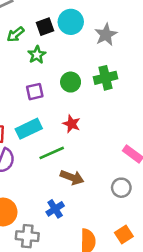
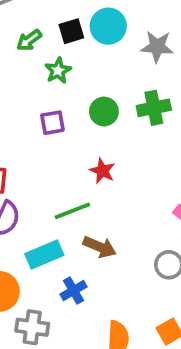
gray star: (106, 35) -> (157, 47), turned 30
cyan rectangle: (29, 129) -> (44, 255), moved

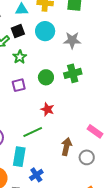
black square: (71, 31) -> (18, 31), moved
brown arrow: (100, 247) -> (66, 147), moved, turned -96
cyan rectangle: (44, 255) -> (19, 157), turned -54

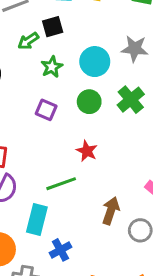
cyan circle: (45, 31) -> (95, 62), moved
green cross: (73, 73) -> (131, 100), turned -30
purple square: (19, 85) -> (46, 110), turned 32

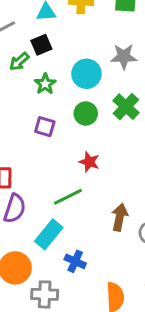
cyan rectangle: (37, 219) -> (49, 234), turned 32
blue cross: (60, 250) -> (75, 261), turned -30

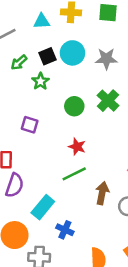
black square: (41, 45) -> (47, 56), moved
cyan circle: (86, 74) -> (72, 53), moved
purple square: (45, 127) -> (30, 125), moved
green line: (68, 197) -> (74, 174), moved

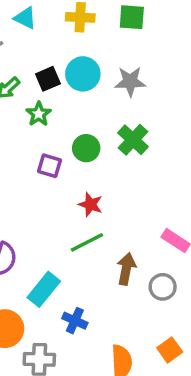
cyan triangle: (42, 21) -> (25, 18), moved, turned 30
purple square: (30, 125) -> (49, 166), moved

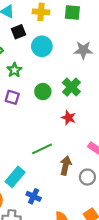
black square: (48, 79) -> (19, 32), moved
gray star: (130, 81) -> (83, 50), moved
purple square: (49, 166) -> (12, 97), moved
red star: (91, 204) -> (69, 118), moved

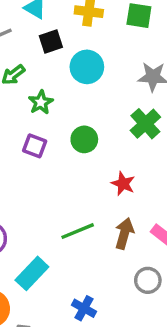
green cross: (71, 87) -> (145, 124), moved
brown arrow: (66, 166) -> (124, 234), moved
blue cross: (34, 196) -> (84, 308), moved

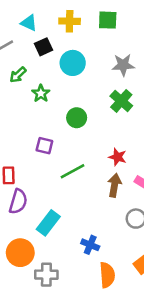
purple square: (35, 146) -> (44, 146), moved
red star: (123, 184) -> (118, 157), moved
green line: (78, 231) -> (72, 171), moved

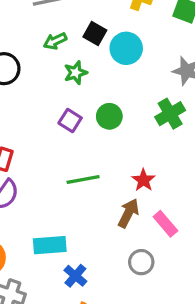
black square: (44, 47) -> (95, 34), moved, turned 36
purple square: (44, 146) -> (70, 121), moved
cyan rectangle: (48, 223) -> (50, 245), moved, turned 30

